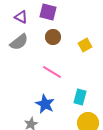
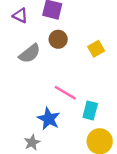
gray semicircle: (19, 42) -> (30, 53), moved
pink line: (52, 72) -> (65, 93), moved

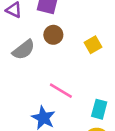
cyan rectangle: (90, 110) -> (99, 109), moved

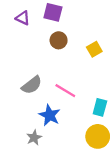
gray semicircle: (24, 50) -> (32, 85), moved

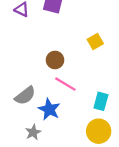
brown circle: (59, 40) -> (55, 60), moved
gray semicircle: (32, 85) -> (25, 96), moved

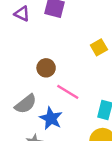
brown circle: (55, 60) -> (46, 68), moved

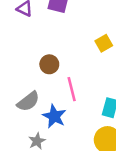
pink line: (68, 92) -> (72, 89), turned 45

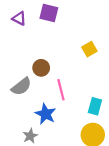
gray semicircle: (28, 101) -> (21, 87), moved

